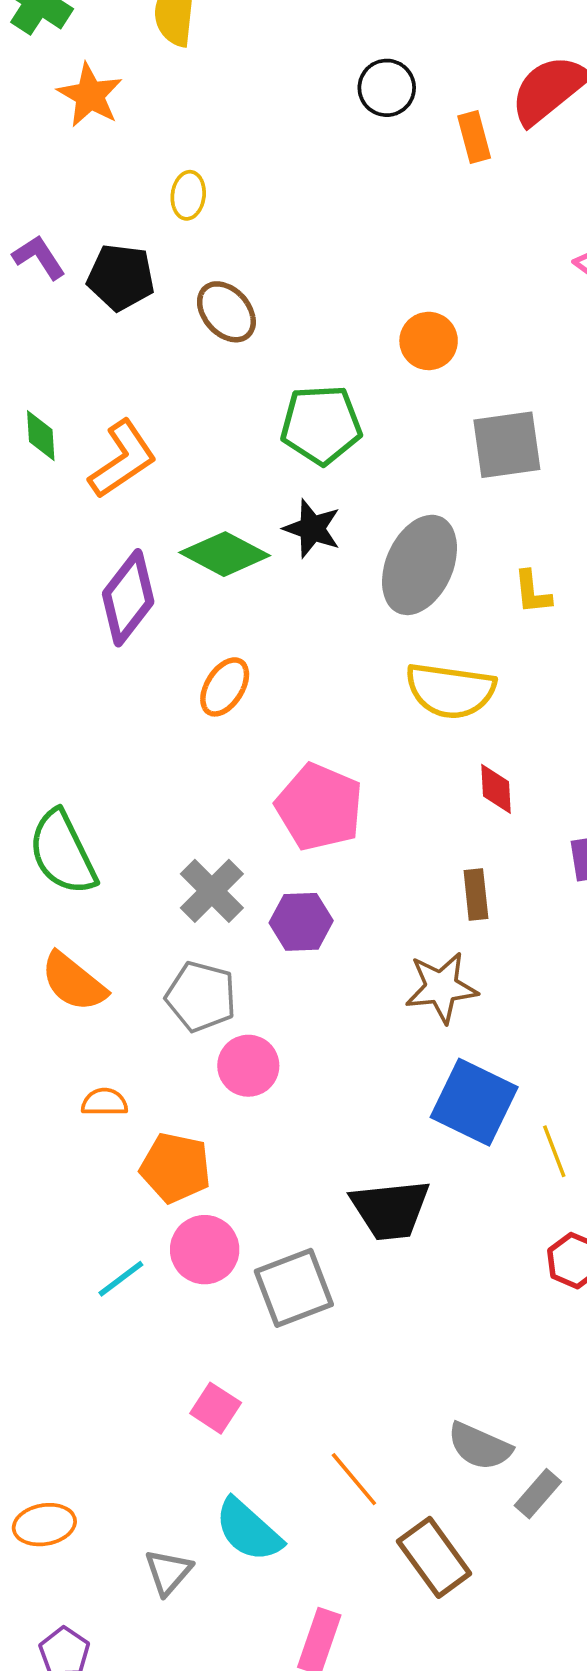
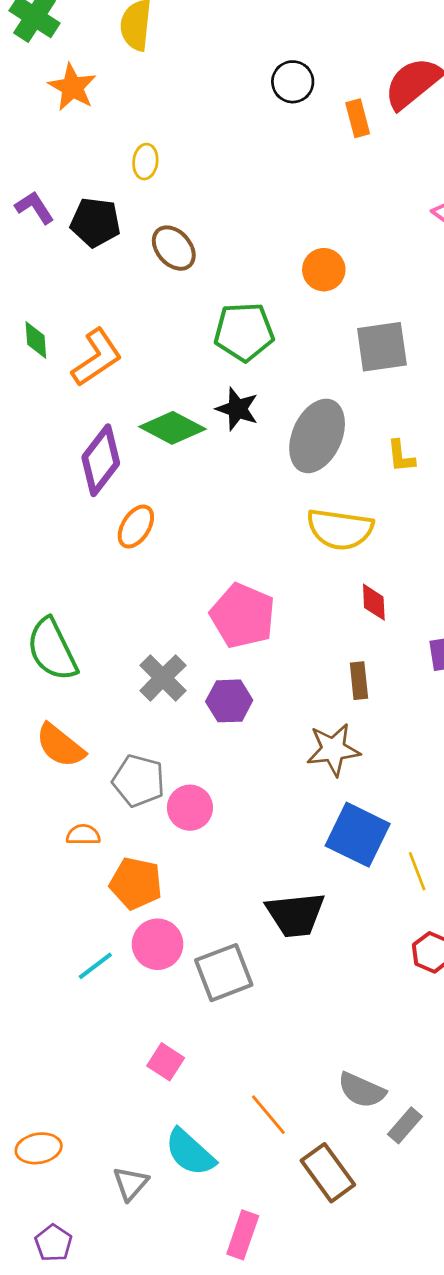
orange ellipse: (225, 687) -> (136, 527), moved
gray pentagon: (201, 997) -> (139, 781), moved

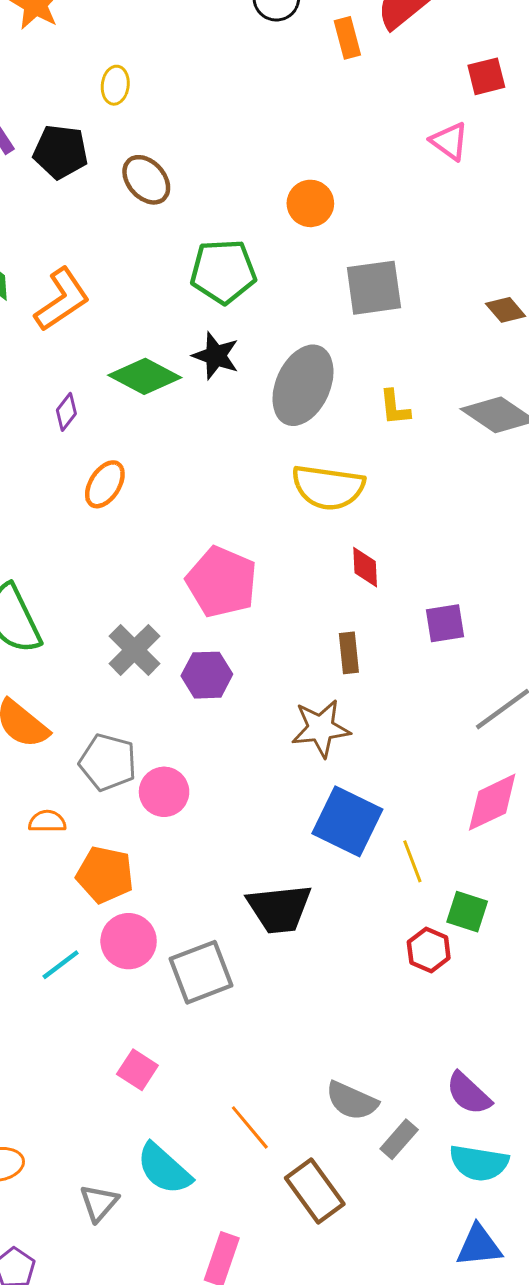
purple diamond: (101, 460) -> (66, 412), size x0.5

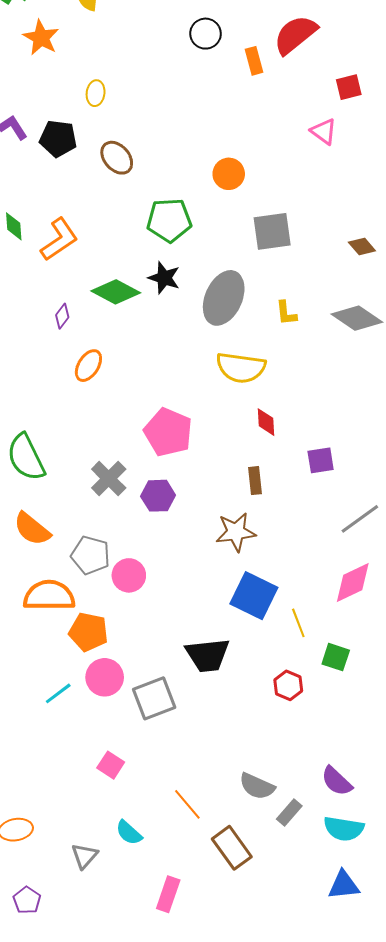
orange semicircle: (47, 821) -> (49, 596), size x2.0
red hexagon: (429, 950) -> (288, 685), moved
cyan semicircle: (164, 1169) -> (129, 833), size x0.7

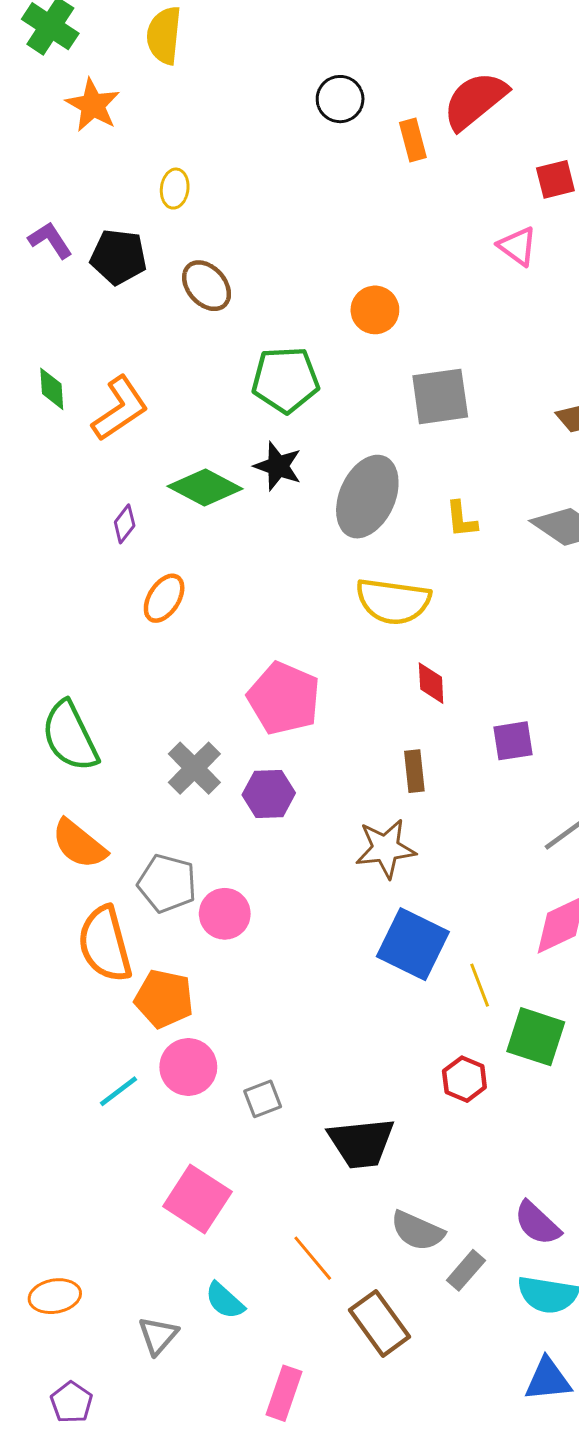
orange semicircle: (49, 596) -> (105, 944), turned -105
black trapezoid: (208, 655) -> (361, 1143), moved
green square: (336, 657) -> (536, 1037), size x1.4
gray square: (154, 698) -> (263, 1099), size x0.6
pink square: (111, 765) -> (197, 1199), size x1.6

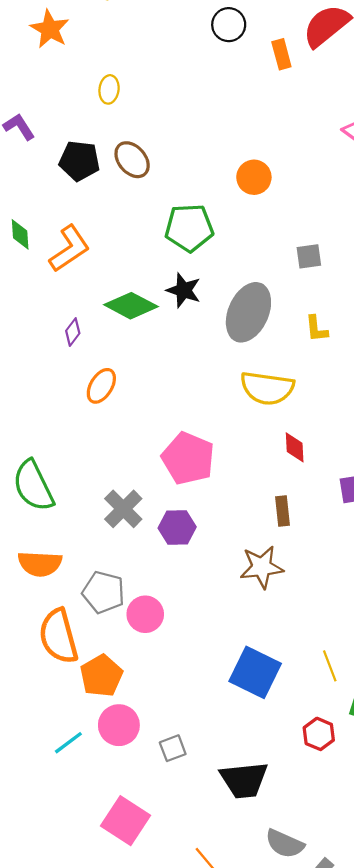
black pentagon: (119, 257) -> (79, 161), moved
gray square: (440, 396) -> (309, 256), moved, size x0.6
orange semicircle: (79, 844) -> (40, 564), turned -36
blue square: (413, 944) -> (255, 672), moved
orange pentagon: (164, 999) -> (101, 676), turned 30

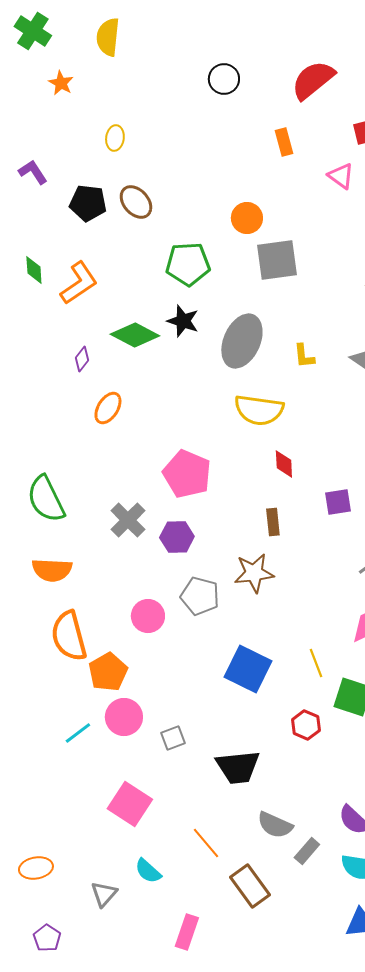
orange star: (50, 29) -> (61, 83), size x0.7
orange rectangle: (281, 54) -> (284, 142), moved
gray square: (309, 256) -> (277, 260), moved, size x1.8
gray pentagon: (104, 592) -> (200, 596), moved

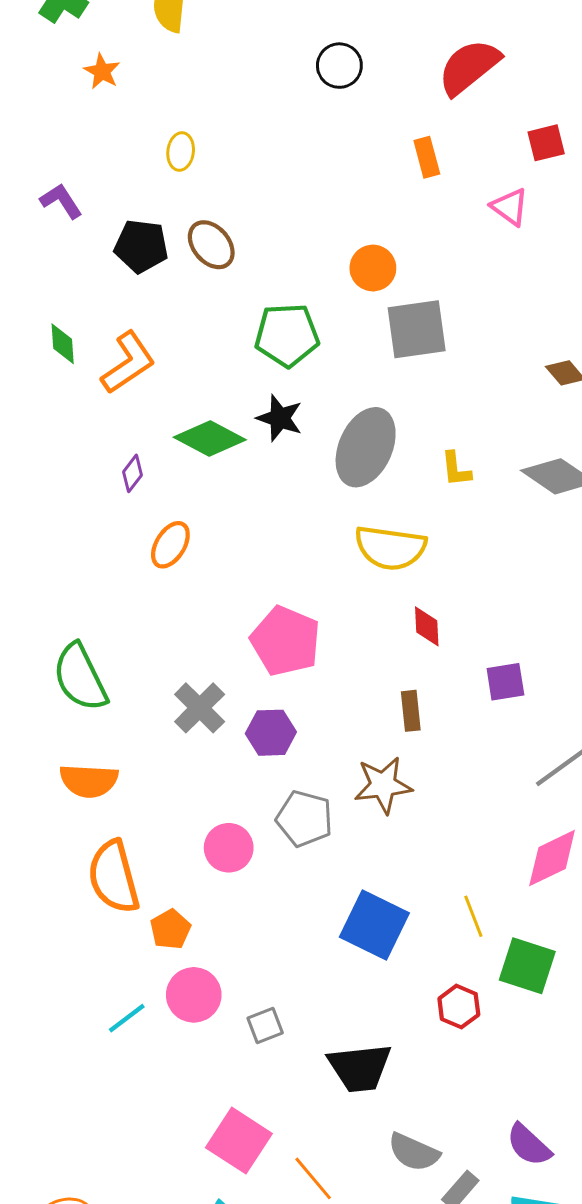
orange pentagon: (108, 672) -> (170, 929), size x0.7
pink square: (130, 804) -> (239, 1141), moved

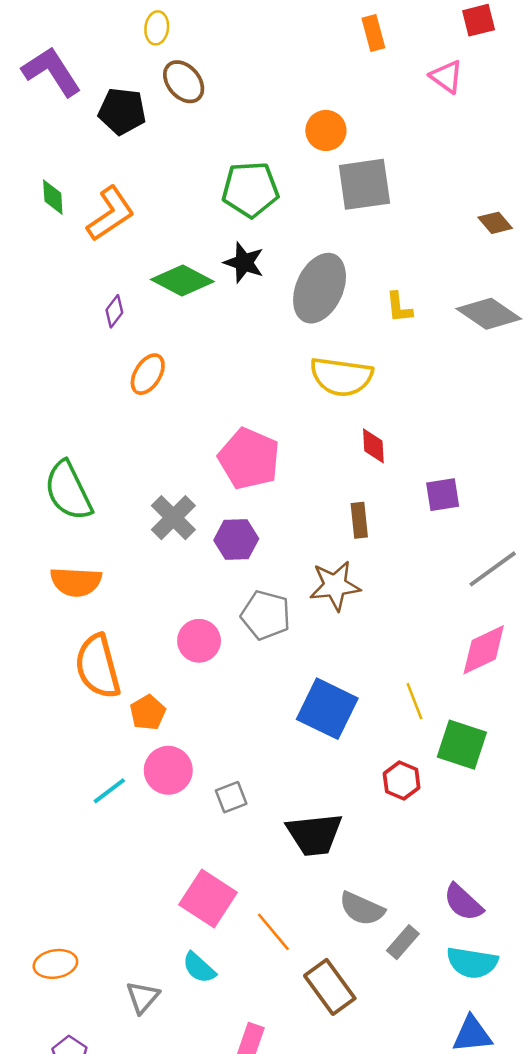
purple L-shape: (61, 201) -> (52, 71), size x1.6
brown ellipse: (211, 245) -> (184, 82), moved

